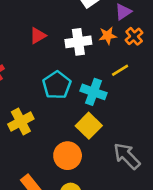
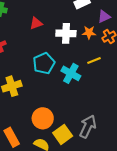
yellow square: (89, 126) -> (63, 134), moved
gray arrow: (127, 156) -> (88, 126), turned 60

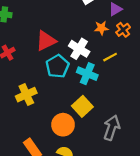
red triangle: (36, 23) -> (46, 41), moved, size x1.5
white cross: (66, 33) -> (79, 49), moved, turned 36
yellow square: (63, 134) -> (82, 106), moved

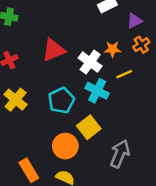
orange star: (101, 28) -> (113, 49), moved
cyan pentagon: (57, 66) -> (61, 100), moved
yellow cross: (26, 95) -> (16, 100), moved, turned -30

